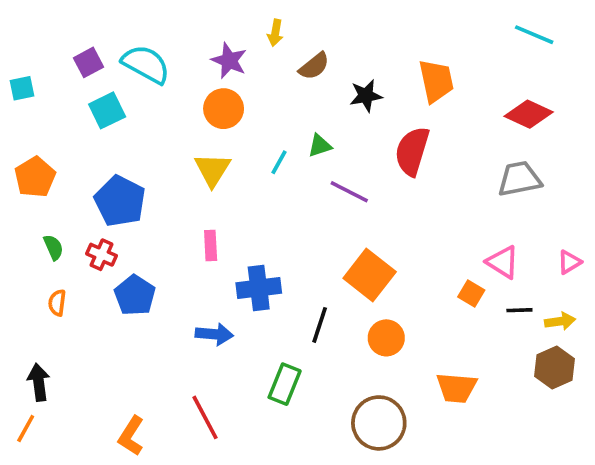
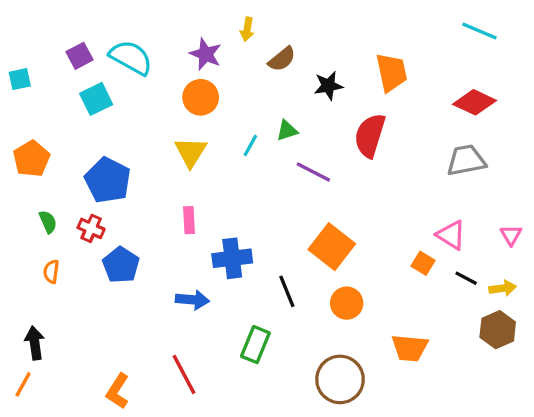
pink triangle: (569, 262) -> (511, 235), turned -30
black line: (519, 310) -> (466, 278), turned 30
black line: (320, 325) -> (287, 291), turned -40

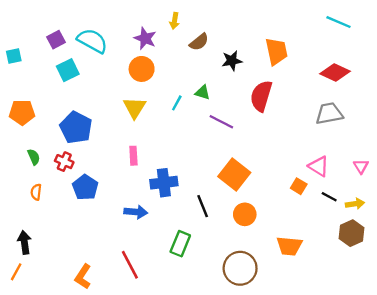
green triangle: (287, 131) -> (203, 92), turned 35
orange pentagon: (31, 159) -> (22, 112), turned 30

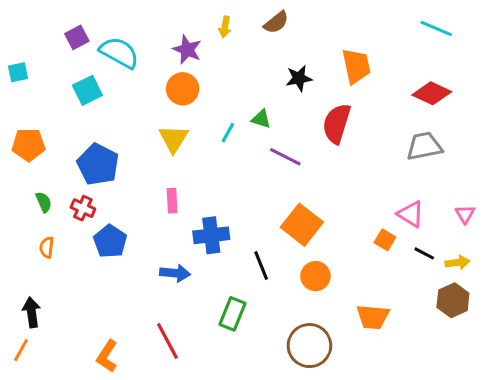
purple square: (56, 40) -> (77, 37), moved
brown semicircle: (199, 42) -> (276, 22), moved

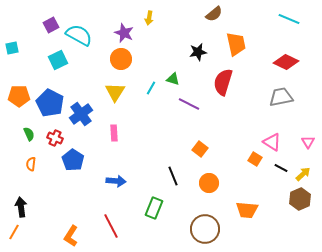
brown semicircle: (276, 22) -> (214, 14), moved
blue pentagon: (98, 164) -> (50, 103), moved
orange square: (302, 225) -> (200, 149), size x0.6
blue cross: (211, 235) -> (81, 114), moved, turned -30
yellow arrow: (457, 262) -> (303, 174), turned -35

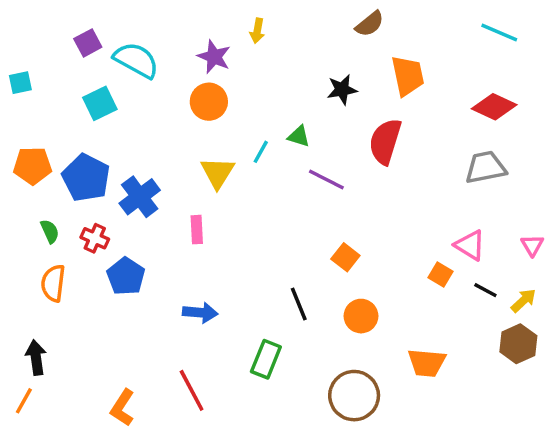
yellow triangle: (115, 92) -> (217, 173), moved
orange semicircle: (31, 164) -> (53, 283), size x1.5

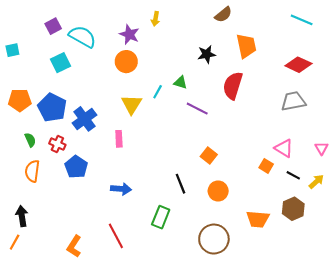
brown hexagon: (518, 344) -> (293, 209), moved

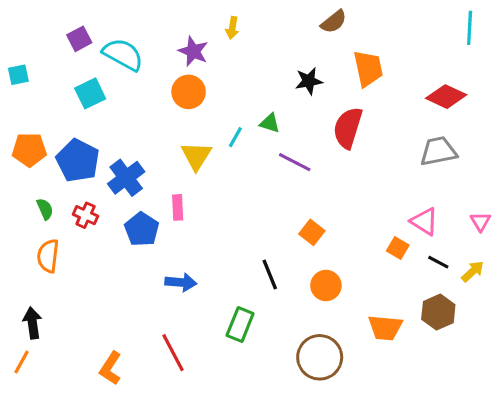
cyan line: (302, 20) -> (470, 28), moved, turned 70
blue pentagon: (76, 167) -> (142, 229), moved

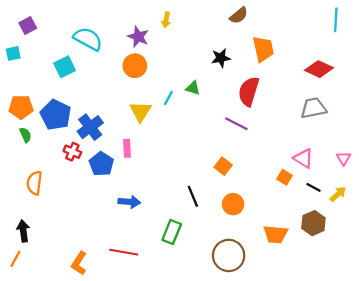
purple square: (79, 39) -> (28, 26), moved
purple line: (295, 162) -> (236, 124), moved
green semicircle: (45, 209) -> (25, 135), moved
red cross: (86, 215) -> (72, 152), moved
red line: (173, 353) -> (124, 252), turned -52

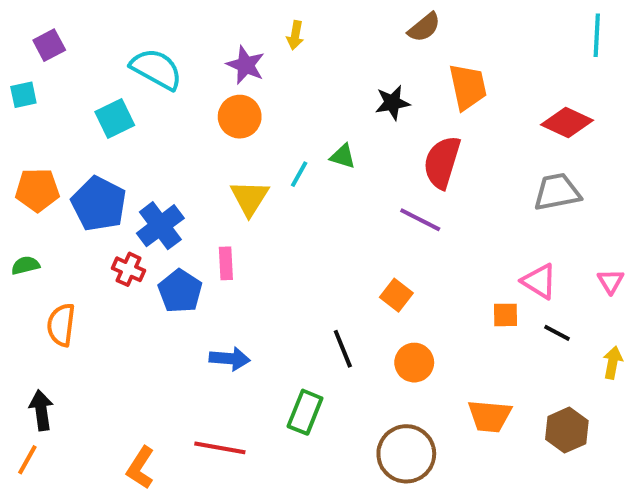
green semicircle: (25, 135) -> (25, 265), moved, turned -80
orange square: (284, 177) -> (505, 315), turned -32
yellow arrow: (338, 194) -> (613, 363), moved, turned -36
brown hexagon: (313, 223) -> (567, 430), moved

